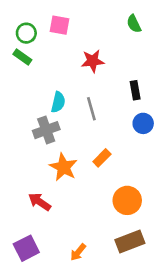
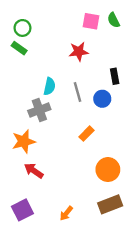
pink square: (59, 25) -> (91, 21), moved
blue circle: (143, 123) -> (102, 99), moved
orange star: (63, 167) -> (24, 141), moved, turned 30

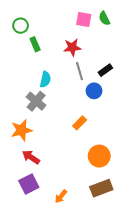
green rectangle: (19, 48) -> (35, 44), moved, turned 32
black rectangle: (115, 76) -> (105, 70), turned 64
gray line: (78, 92) -> (80, 71), moved
gray cross: (39, 110) -> (36, 101), turned -30
purple square: (22, 210) -> (29, 184), moved

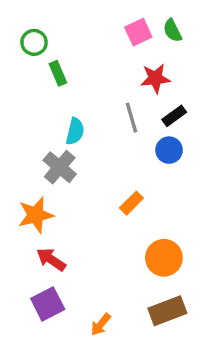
pink square: (84, 19) -> (138, 32), turned -35
red star: (72, 47) -> (155, 78), moved
blue circle: (94, 91) -> (169, 150), moved

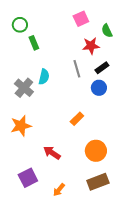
green semicircle: (172, 30) -> (107, 31), moved
gray cross: (60, 167) -> (24, 88), moved
red arrow: (51, 259) -> (52, 153), moved

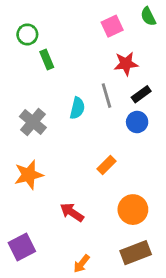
green semicircle: (107, 31) -> (148, 16), moved
cyan semicircle: (44, 77) -> (77, 108), moved
purple square: (28, 178) -> (22, 247), moved

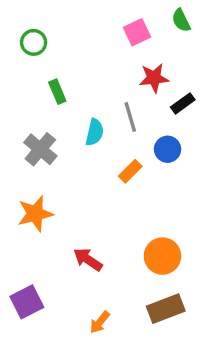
green rectangle: (47, 59) -> (57, 92), moved
black rectangle: (141, 94) -> (183, 103), moved
orange rectangle: (107, 165) -> (130, 171), moved

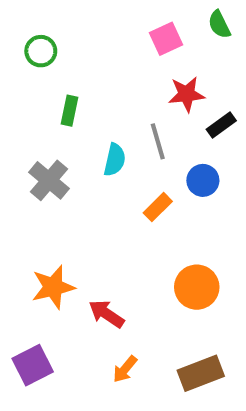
green rectangle: (57, 92) -> (70, 111), turned 35
orange star: (35, 214) -> (53, 287), moved
orange circle: (162, 256) -> (197, 287), moved
orange arrow: (100, 322) -> (125, 369), moved

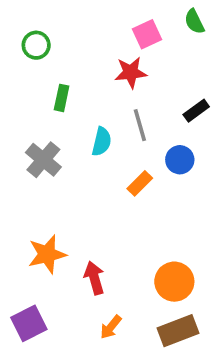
red star: (186, 94) -> (131, 72), moved
orange circle: (197, 287) -> (174, 282), moved
red arrow: (106, 314) -> (94, 278), turned 40

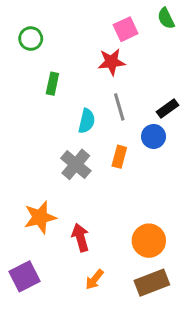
black rectangle: (196, 111) -> (168, 108), moved
gray cross: (43, 160) -> (76, 164), moved
orange rectangle: (140, 183) -> (119, 157), turned -30

